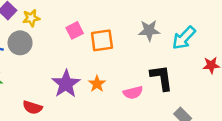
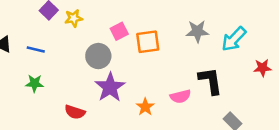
gray circle: (20, 43) -> (98, 56), moved
orange star: (97, 84) -> (145, 107), moved

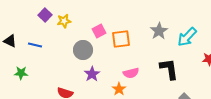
gray star: (197, 31) -> (159, 31), turned -30
green star: (34, 83) -> (21, 73), moved
purple star: (110, 87) -> (92, 74), size x0.7
pink semicircle: (180, 96) -> (131, 73), moved

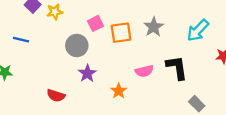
gray star: (159, 31) -> (154, 27), moved
pink semicircle: (131, 73) -> (144, 71), moved

